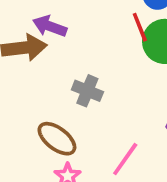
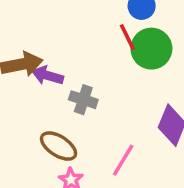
purple arrow: (50, 26) -> (47, 75), moved

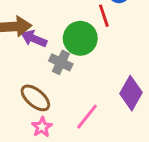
green circle: (151, 49) -> (80, 38), moved

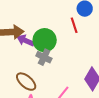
green circle: (80, 38) -> (45, 40), moved

